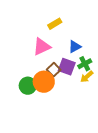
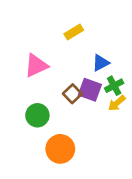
pink triangle: (42, 47) -> (36, 66), moved
orange circle: (44, 82) -> (60, 149), moved

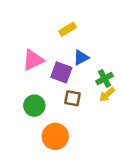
blue triangle: (101, 63) -> (81, 58), moved
purple square: (90, 90) -> (61, 72), moved
brown square: (72, 94) -> (72, 98), moved, turned -35

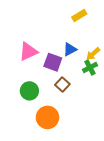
yellow rectangle: (68, 29) -> (79, 15), moved
yellow arrow: (107, 95) -> (93, 54), moved
brown square: (72, 98) -> (62, 84), turned 32

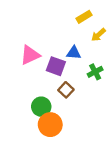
blue triangle: (70, 49) -> (74, 53), turned 32
yellow arrow: (93, 54) -> (98, 35), moved
green circle: (29, 91) -> (41, 107), moved

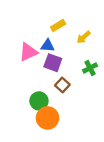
yellow rectangle: (84, 17) -> (58, 25), moved
yellow arrow: (98, 35) -> (84, 37), moved
blue triangle: (74, 53) -> (47, 46), moved

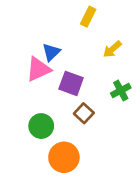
yellow rectangle: (58, 25) -> (88, 17), moved, turned -32
blue triangle: (47, 46) -> (51, 52), moved, turned -48
green circle: (39, 101) -> (41, 126), moved

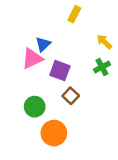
yellow arrow: (112, 49) -> (104, 42), moved, turned 84
green cross: (121, 90) -> (102, 67), moved

